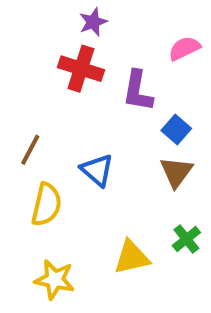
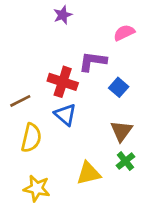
red cross: (81, 69) -> (63, 82), moved
purple L-shape: (138, 91) -> (93, 61), turned 88
brown line: (30, 150) -> (20, 101), turned 35
brown triangle: (176, 172) -> (121, 131), moved

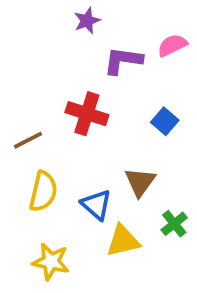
purple L-shape: (93, 61) -> (123, 61), moved
blue triangle: (65, 115) -> (96, 205), moved
brown triangle: (121, 131) -> (140, 182), moved

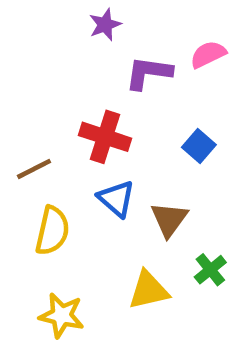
blue triangle: (96, 205) -> (116, 199), moved

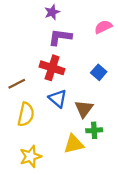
purple L-shape: (149, 73) -> (60, 37), moved
green cross: (210, 270) -> (94, 130), moved, turned 35
yellow star: (61, 315) -> (30, 156), turned -30

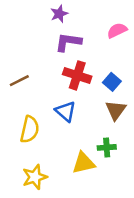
red cross: (52, 68) -> (77, 75), moved
brown line: (17, 84) -> (19, 81), moved
brown triangle: (84, 109) -> (116, 110), moved

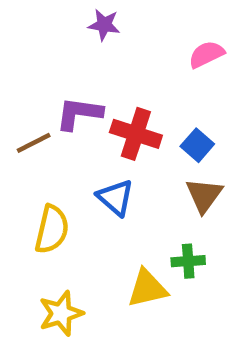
purple star: (59, 14) -> (104, 25), turned 30
purple L-shape: (68, 42) -> (79, 113), moved

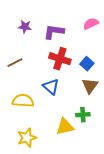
purple star: (104, 25) -> (25, 27), moved
purple L-shape: (79, 113) -> (54, 32), moved
yellow semicircle: (52, 229) -> (23, 101), turned -100

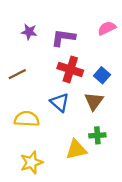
brown triangle: (90, 86) -> (94, 101), moved

